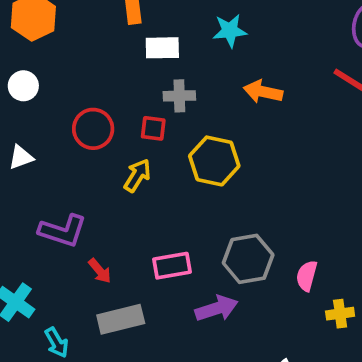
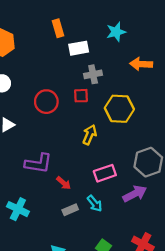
yellow arrow: (137, 175) -> (90, 135), moved
gray rectangle: (121, 319) -> (70, 210), moved, size x0.6
cyan arrow: (57, 343) -> (95, 203), moved

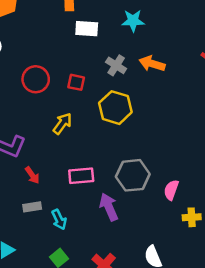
gray cross: (93, 74) -> (116, 65), moved, turned 30
yellow arrow: (90, 135) -> (62, 124), moved
purple arrow: (135, 194) -> (109, 207), turned -100
cyan arrow: (95, 203) -> (59, 219), moved

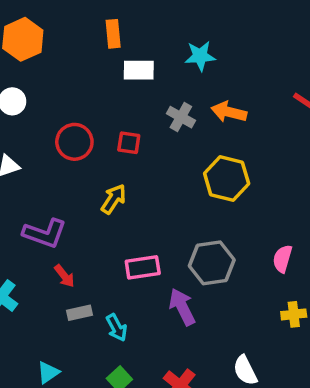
yellow hexagon: (115, 108) -> (227, 178), moved
red arrow: (32, 175) -> (64, 276), moved
pink semicircle: (171, 190) -> (282, 259), moved

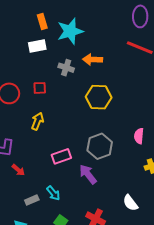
orange rectangle: (113, 34) -> (42, 22), moved
cyan star: (200, 56) -> (70, 31), size x1.5
gray rectangle: (80, 313) -> (32, 200), moved

